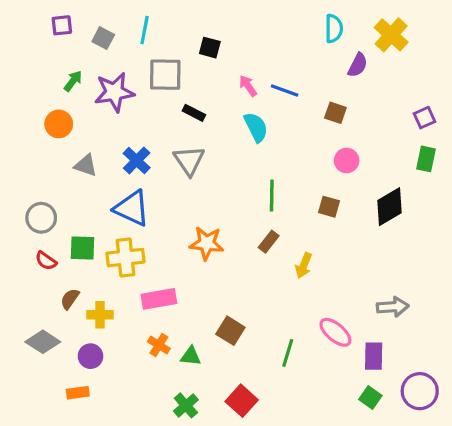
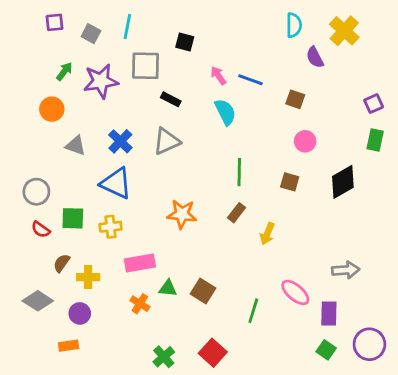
purple semicircle: (358, 65) -> (315, 57), turned 125
gray triangle: (189, 161) -> (167, 141), turned 40
yellow cross: (125, 258) -> (111, 227), size x0.7
green triangle: (191, 356) -> (168, 288), moved

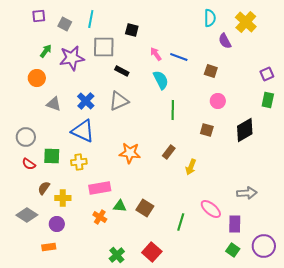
green line: (239, 172) -> (173, 110), moved

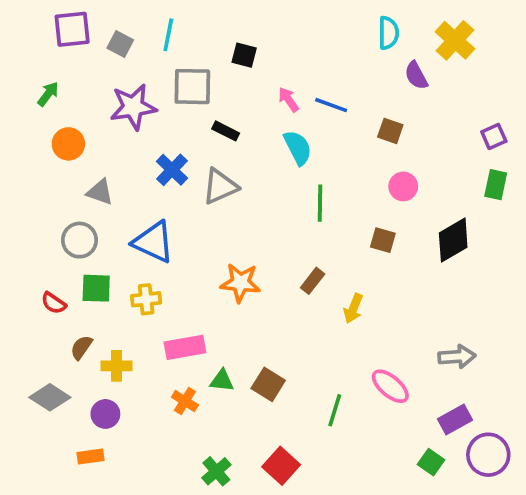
purple square: (39, 16) -> (72, 29), size x1.5
green arrow: (46, 51) -> (48, 94), moved
blue cross: (86, 101) -> (172, 170), moved
gray circle: (26, 137) -> (79, 240), moved
purple rectangle: (235, 224) -> (455, 420), moved, turned 60

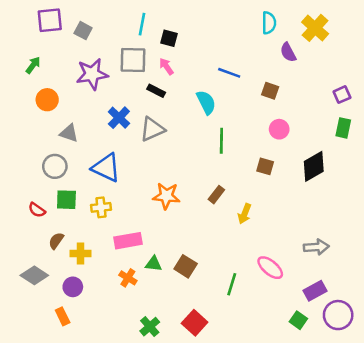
cyan line: (168, 35) -> (142, 24), moved
pink arrow: (289, 100) -> (166, 66), moved
orange rectangle: (91, 457) -> (63, 316), turned 72

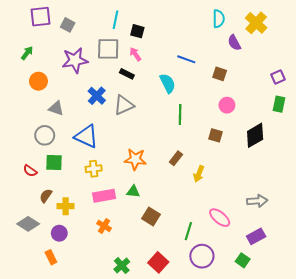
yellow cross: (101, 207) -> (94, 169), moved
green triangle: (154, 264) -> (133, 192), moved
purple circle: (338, 315) -> (202, 256), moved

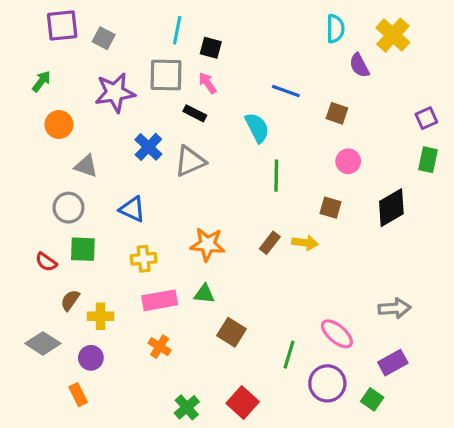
blue triangle: (86, 136) -> (132, 209), size x0.7
yellow arrow: (199, 174) -> (305, 243), moved, turned -105
purple circle: (202, 256) -> (327, 383), moved

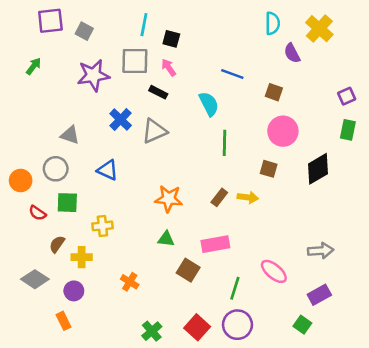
orange circle: (59, 125) -> (21, 180), moved
pink circle: (348, 161) -> (283, 131), size x1.5
yellow cross: (144, 259) -> (102, 226), moved
pink rectangle: (160, 300) -> (215, 244), moved
purple circle: (327, 383) -> (237, 325), moved

